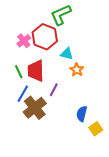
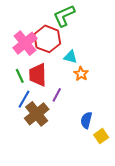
pink cross: (24, 41) -> (25, 43), size x1.6

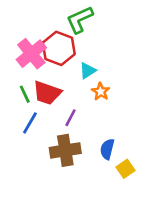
cyan triangle: (70, 57) -> (88, 71), turned -48
red trapezoid: (38, 75) -> (47, 93), turned -70
brown cross: (37, 114) -> (65, 150), moved, turned 30

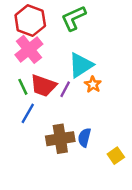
red hexagon: (59, 48) -> (30, 21), moved
cyan triangle: (88, 71) -> (81, 65), size x1.6
purple line: (71, 118) -> (65, 89), moved
blue semicircle: (107, 149) -> (84, 138), moved

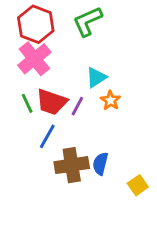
cyan triangle: (81, 65) -> (96, 77), size x0.7
blue line: (28, 113) -> (47, 136), moved

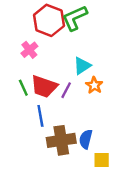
red hexagon: (36, 24) -> (49, 20), moved
pink cross: (34, 59) -> (29, 50), size x0.6
blue line: (47, 136) -> (40, 116), turned -40
yellow square: (138, 185) -> (102, 160), moved, turned 35

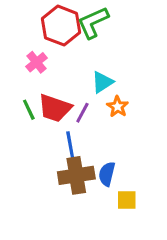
blue line: (40, 116) -> (70, 145), moved

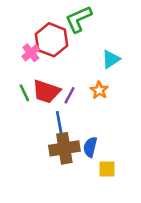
red hexagon: (61, 26) -> (51, 40), moved
cyan triangle: (102, 82) -> (111, 59), moved

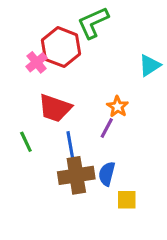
cyan triangle: (111, 59) -> (150, 65), moved
green line: (24, 93) -> (26, 142), moved
purple line: (70, 95) -> (107, 128), moved

